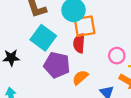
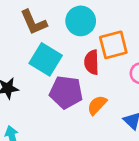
orange square: (85, 26) -> (113, 45), moved

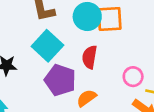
orange square: (113, 45) -> (110, 19), moved

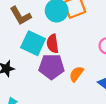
red semicircle: (90, 57) -> (53, 44), moved

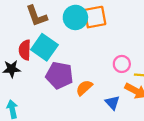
red semicircle: (53, 44) -> (25, 50), moved

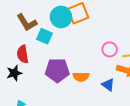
cyan square: (44, 47) -> (44, 36), moved, size x0.7
orange semicircle: (84, 88) -> (81, 77), turned -126

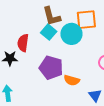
cyan circle: (61, 17) -> (71, 34), moved
brown L-shape: (27, 23) -> (52, 16), moved

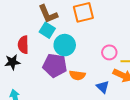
cyan circle: (71, 34) -> (65, 45), moved

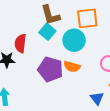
cyan circle: (65, 45) -> (74, 40), moved
orange semicircle: (77, 75) -> (72, 67), moved

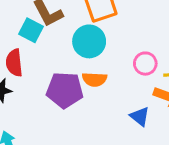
cyan square: (47, 32) -> (31, 30), moved

